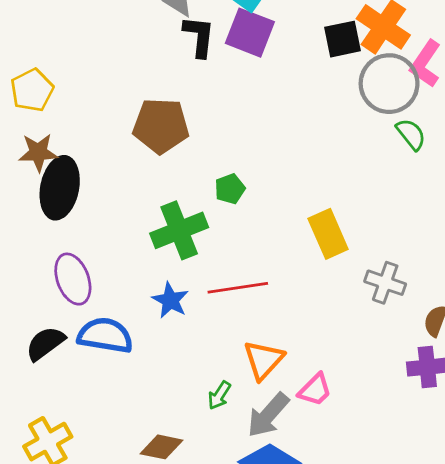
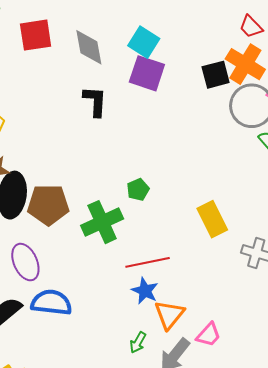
black L-shape: (199, 36) -> (95, 101), moved
brown pentagon: (161, 126) -> (48, 205), moved
blue star: (170, 300) -> (145, 291), moved

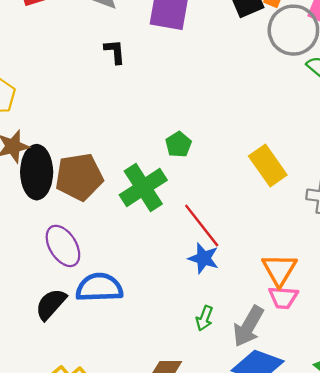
black L-shape: (95, 101) -> (115, 52), size x0.7
red line: (148, 262) -> (202, 225), turned 72
orange triangle: (169, 315) -> (279, 269), moved
pink trapezoid: (208, 335) -> (283, 297), turned 60

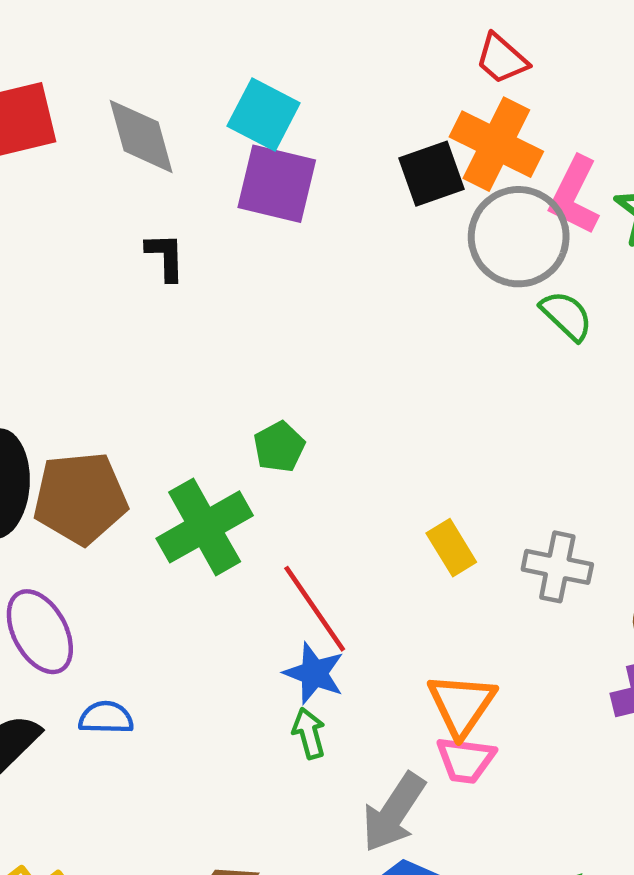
yellow rectangle: (268, 165) -> (451, 548), moved, size x0.7
blue semicircle: (99, 287) -> (106, 718), size x0.6
green arrow: (204, 318) -> (309, 733), moved, turned 140

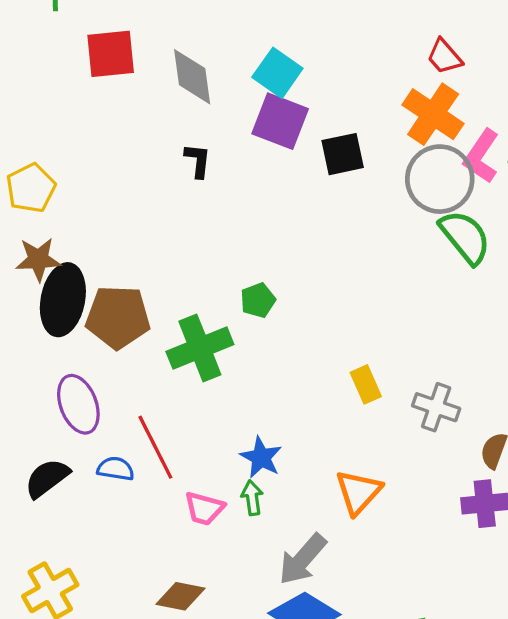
black square: (432, 174) -> (343, 154), moved
green semicircle: (566, 316) -> (465, 237), size x1.5
red line: (315, 609) -> (155, 447), moved
pink trapezoid: (466, 760) -> (204, 508), moved

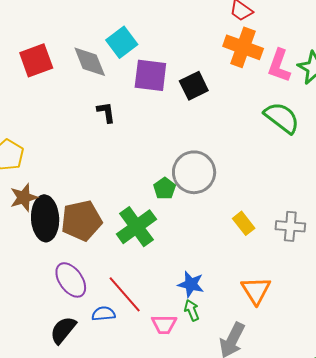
cyan square: (277, 73) -> (122, 42), moved, turned 32
gray circle: (440, 179) -> (194, 172), moved

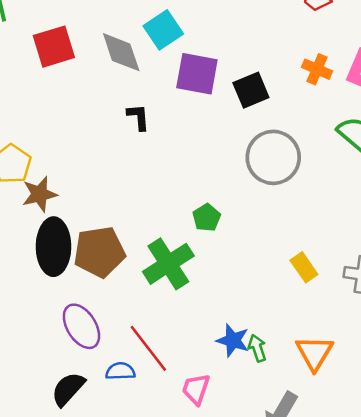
orange cross: (243, 47) -> (317, 69), moved, size x0.6
gray circle: (194, 172) -> (273, 157), moved
brown star: (24, 198) -> (40, 194), moved
green arrow: (192, 310) -> (257, 348), moved
pink trapezoid: (164, 324) -> (196, 389), turned 104

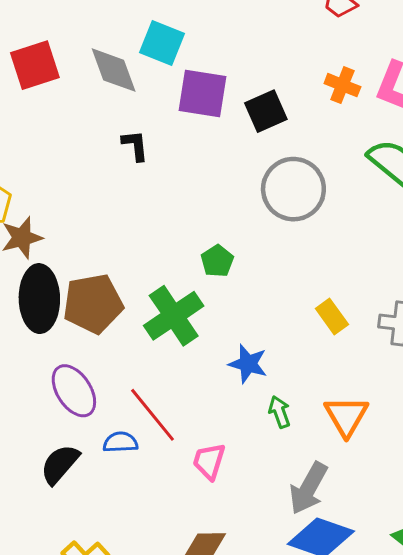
cyan square: (163, 30) -> (162, 43), turned -33
blue star: (233, 340) -> (248, 364), moved

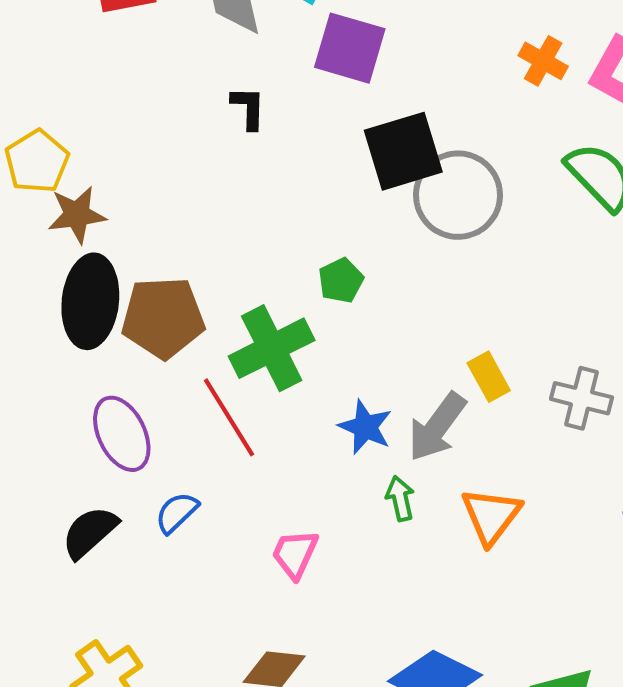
black square: (266, 111) -> (403, 151), moved, size x1.4
red line: (152, 415) -> (229, 417), moved
blue semicircle: (120, 442) -> (177, 513), turned -48
gray arrow: (308, 488) -> (437, 427), moved

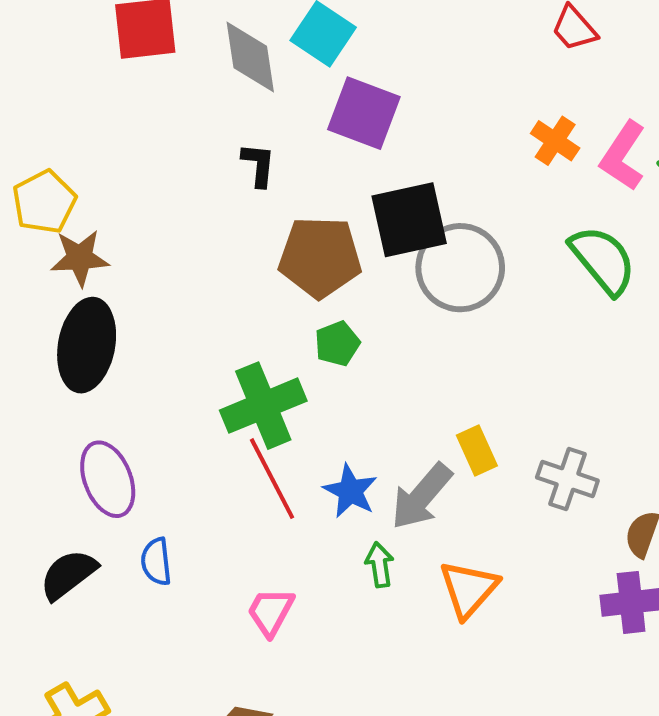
brown pentagon: (163, 318) -> (320, 257), moved
red line: (229, 417) -> (272, 479), moved
blue semicircle: (177, 513) -> (156, 562), turned -57

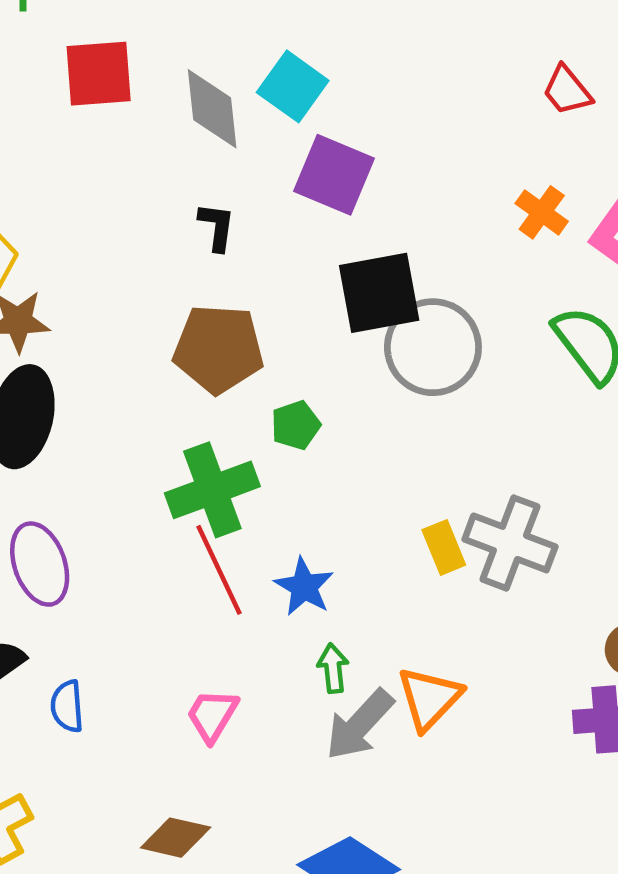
brown pentagon: (320, 257) -> (218, 349), moved
gray cross: (567, 479) -> (510, 543), moved, size x1.4
gray arrow: (421, 496) -> (359, 725), moved
blue semicircle: (156, 562) -> (67, 706), moved

